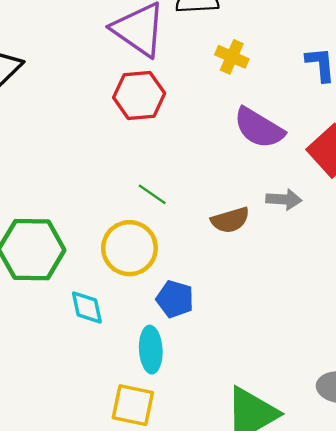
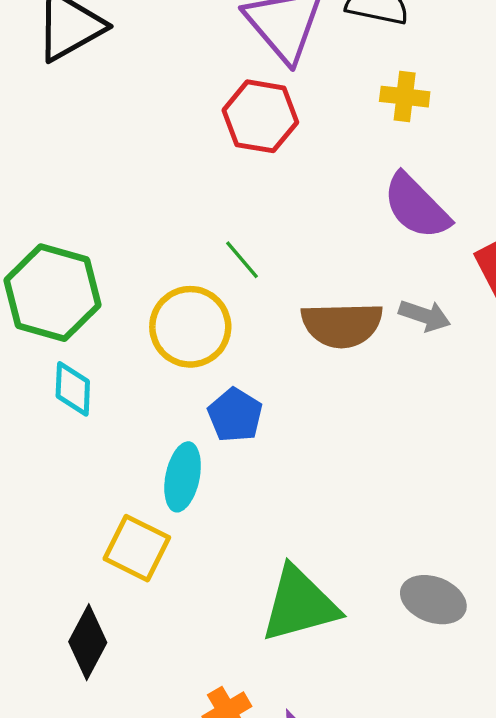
yellow cross: (232, 57) -> (405, 97), turned -32
brown semicircle: (230, 220) -> (342, 325), size x1.4
cyan diamond: (87, 307) -> (73, 389), moved

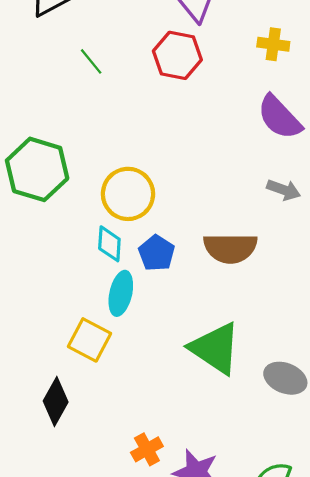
green line: (242, 260) -> (91, 61), moved
brown semicircle: (342, 325) -> (230, 248), moved
cyan diamond: (73, 389) -> (109, 244), moved
green triangle: (300, 604) -> (215, 348), moved, turned 48

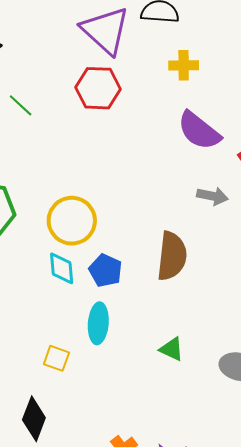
brown semicircle: (230, 248) -> (172, 256), turned -75
cyan ellipse: (121, 293) -> (98, 323), moved
yellow square: (90, 340) -> (56, 358), size x0.7
green triangle: (215, 348) -> (172, 349), size x0.5

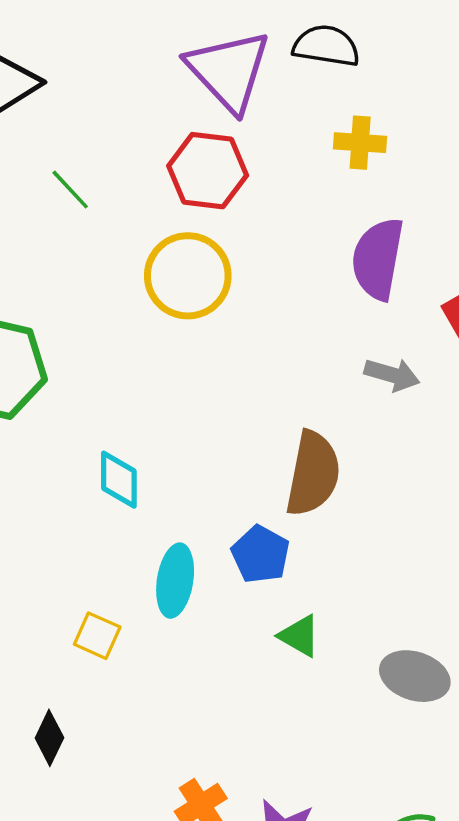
purple semicircle: (199, 131) -> (378, 259), turned 57
yellow circle: (72, 221) -> (188, 276), moved
blue pentagon: (106, 270) -> (261, 554), moved
black diamond: (34, 419) -> (49, 738), size x0.7

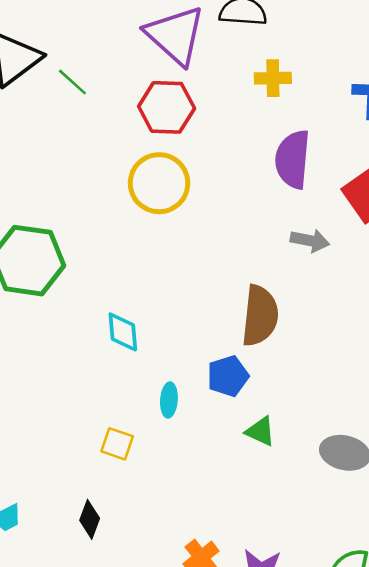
green line: (70, 190) -> (72, 82), moved
blue pentagon: (261, 554) -> (228, 376), turned 30
cyan ellipse: (175, 581) -> (169, 400), size x0.7

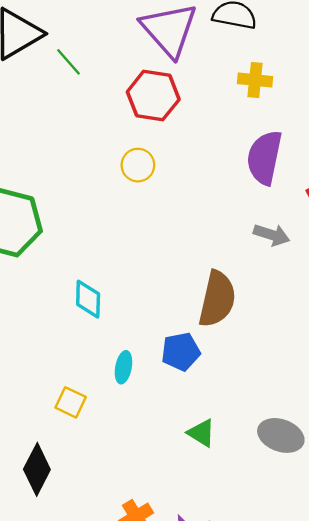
yellow circle: (159, 183) -> (138, 165), size x0.6
green triangle: (261, 431) -> (201, 433), moved
black diamond: (90, 519) -> (37, 469), size x1.4

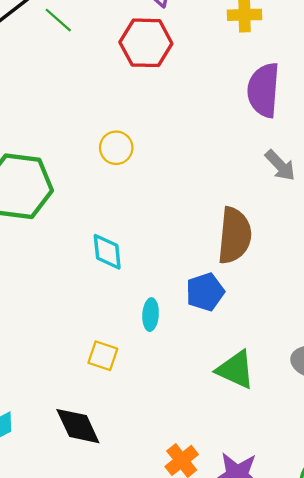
yellow circle: (138, 165) -> (116, 148), moved
gray arrow: (272, 235) -> (280, 165), turned 36
green triangle: (201, 433) -> (236, 370), size x1.4
black diamond: (37, 469) -> (78, 426), turned -45

